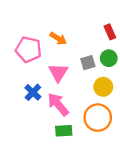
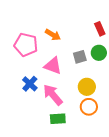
pink triangle: (58, 73) -> (53, 66), turned -42
yellow circle: (103, 87) -> (87, 87), moved
orange circle: (98, 118) -> (89, 107), size x0.7

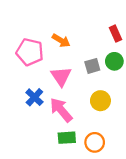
pink triangle: (53, 66) -> (61, 76), turned 36
orange circle: (89, 107) -> (95, 142), moved

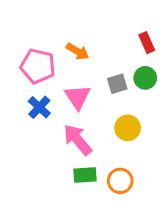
blue cross: (34, 97) -> (39, 107), moved

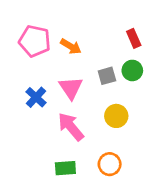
pink pentagon: (38, 66) -> (35, 41), moved
green rectangle: (85, 175) -> (65, 168), moved

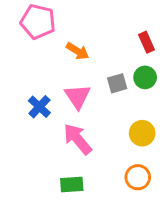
pink pentagon: (35, 41) -> (38, 22), moved
yellow circle: (116, 116) -> (142, 133), moved
orange circle: (110, 164) -> (138, 177), moved

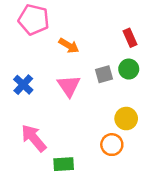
blue cross: (39, 107) -> (23, 85), moved
pink arrow: (78, 139) -> (34, 138), moved
orange circle: (138, 177) -> (112, 145), moved

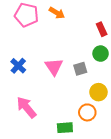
orange arrow: (69, 46) -> (57, 13), moved
gray square: (104, 74) -> (80, 69), moved
green rectangle: (64, 164) -> (65, 128), moved

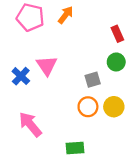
orange arrow: (57, 13) -> (66, 15), turned -84
pink triangle: (54, 67) -> (47, 66), moved
orange circle: (87, 112) -> (88, 107), moved

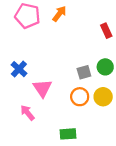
green circle: (116, 62) -> (105, 67), moved
pink triangle: (47, 66) -> (42, 88), moved
pink arrow: (30, 124) -> (27, 113), size x0.7

